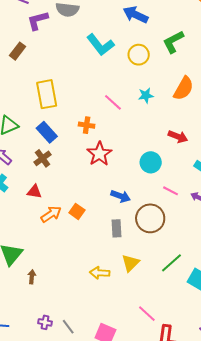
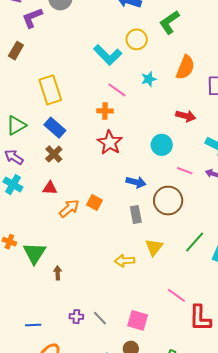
cyan L-shape: (100, 45) -> (108, 55), moved
orange cross: (87, 125) -> (105, 111), moved

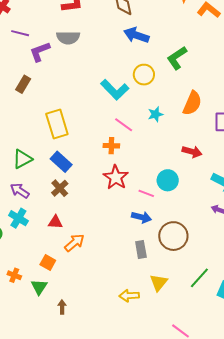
pink line: (185, 171) -> (146, 193), moved
orange square: (95, 203) -> (48, 263), moved
green triangle: (34, 253) -> (39, 287), size x0.7

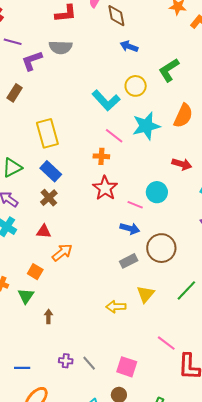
blue arrow: (136, 35) -> (129, 46), size x0.7
cyan star: (155, 114) -> (146, 126), size x1.8
gray rectangle: (141, 250) -> (129, 261), turned 72

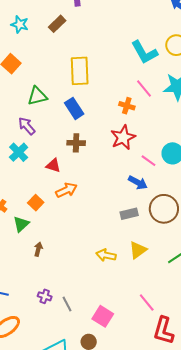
brown cross: (49, 198) -> (76, 143), moved, turned 30

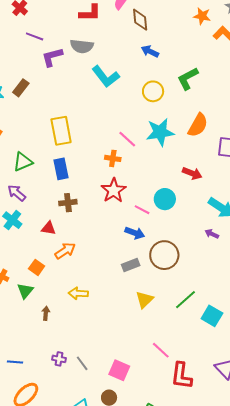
brown rectangle: (57, 24) -> (21, 88), moved
cyan L-shape: (144, 52) -> (106, 77), moved
blue rectangle: (74, 108) -> (61, 169), turned 30
yellow arrow: (106, 255) -> (78, 293), moved

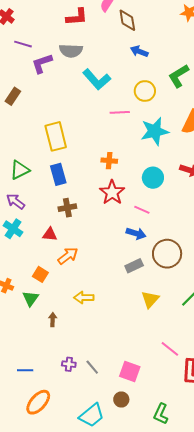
pink line: (127, 139) -> (120, 112), moved, turned -42
cyan circle: (165, 199) -> (153, 178), moved

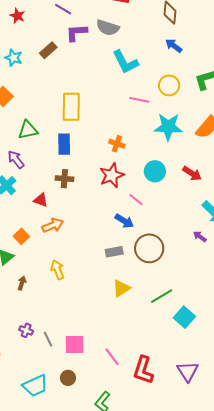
brown rectangle: (13, 96) -> (48, 50), moved
yellow arrow: (84, 298) -> (57, 270), turned 54
pink line: (170, 349) -> (112, 357), moved
pink square: (130, 372) -> (75, 345), moved, turned -35

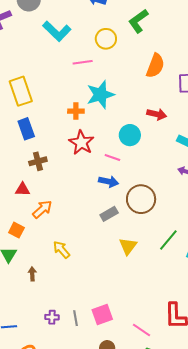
cyan star: (168, 127) -> (100, 95), moved
cyan circle: (155, 171) -> (130, 135), moved
gray line: (48, 339) -> (76, 318), turned 35
pink line: (112, 357) -> (142, 330), moved

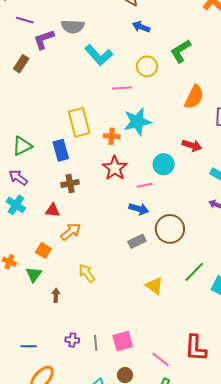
yellow rectangle: (21, 91) -> (79, 122), moved
pink line: (112, 157) -> (145, 185), turned -35
yellow triangle: (128, 246) -> (154, 286), moved, turned -36

